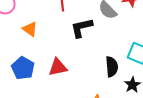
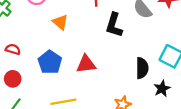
black L-shape: (82, 28) -> (114, 25), turned -65

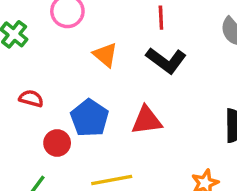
black L-shape: (114, 25) -> (166, 60), moved, turned -70
red circle: (13, 79) -> (57, 143), moved

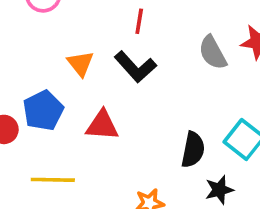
orange triangle: (105, 55) -> (80, 64), moved

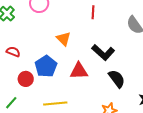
black L-shape: (135, 67) -> (103, 52), moved
black semicircle: (193, 150) -> (117, 79), moved, turned -42

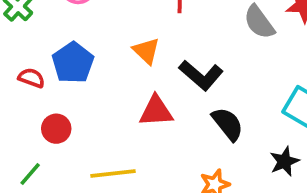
orange triangle: (63, 39) -> (146, 51), moved
blue pentagon: (46, 66) -> (73, 63), moved

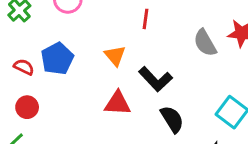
red circle: (56, 129) -> (27, 107), moved

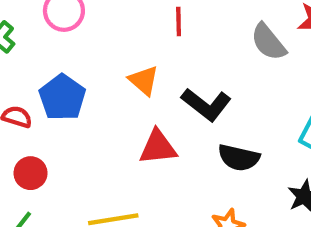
black semicircle: (172, 119) -> (239, 158), turned 144

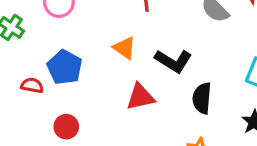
black semicircle: (239, 158) -> (202, 98), turned 88
red circle: (31, 173) -> (66, 127), moved

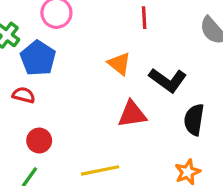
blue pentagon: (65, 67) -> (38, 58), moved
red circle: (66, 127) -> (39, 141), moved

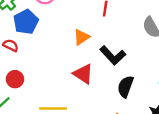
orange triangle: (119, 64) -> (82, 37), turned 36
red triangle: (132, 114) -> (83, 74), turned 30

